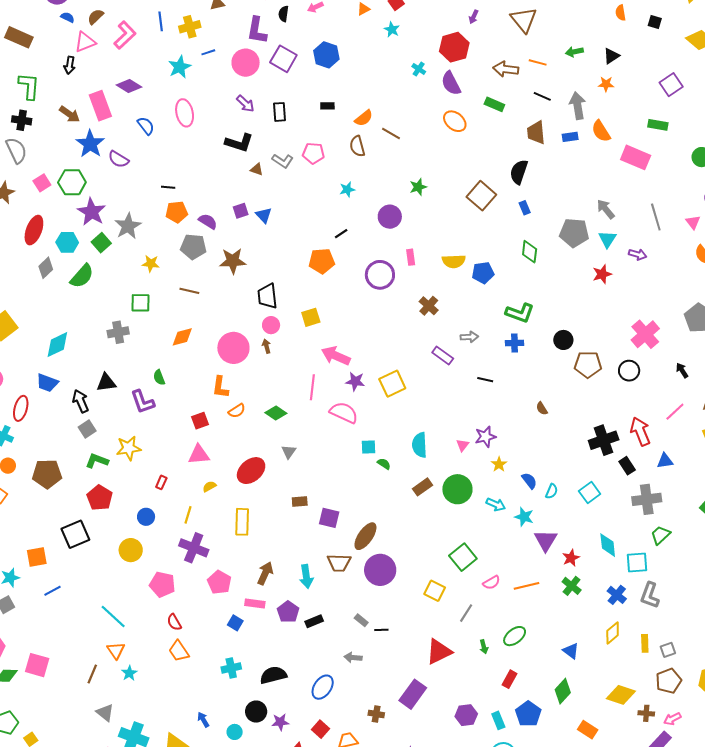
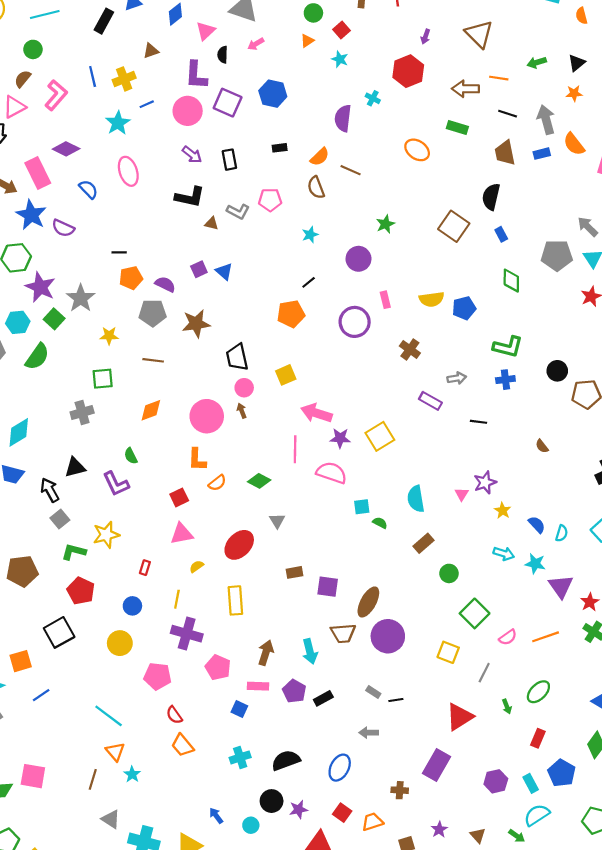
purple semicircle: (451, 83) -> (343, 118), moved, turned 40
green circle: (457, 489) -> (449, 573), moved, size x0.6

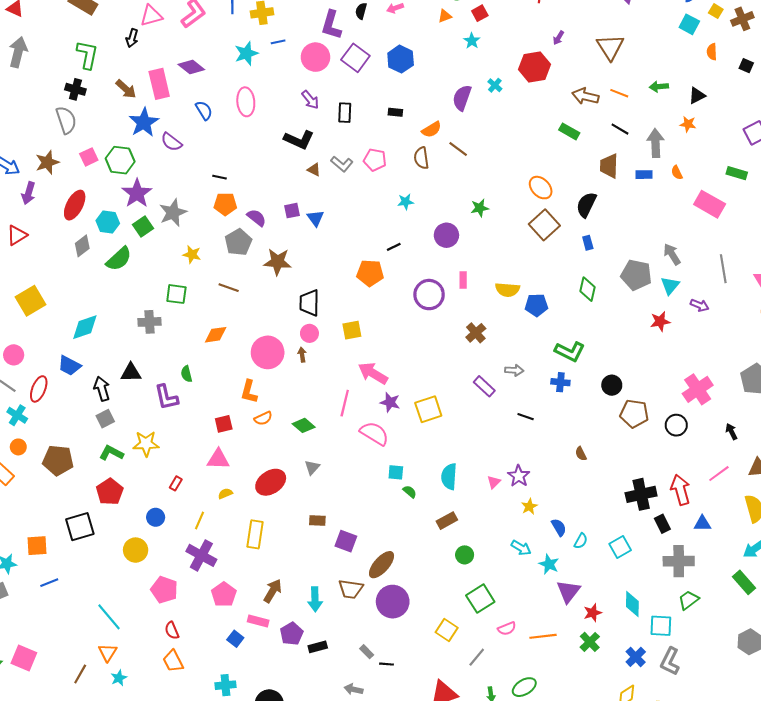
orange semicircle: (574, 144) -> (677, 173), size x0.6
orange ellipse: (417, 150) -> (541, 188), moved
gray pentagon: (153, 313) -> (238, 242), turned 30
purple star: (485, 483) -> (519, 476), turned -30

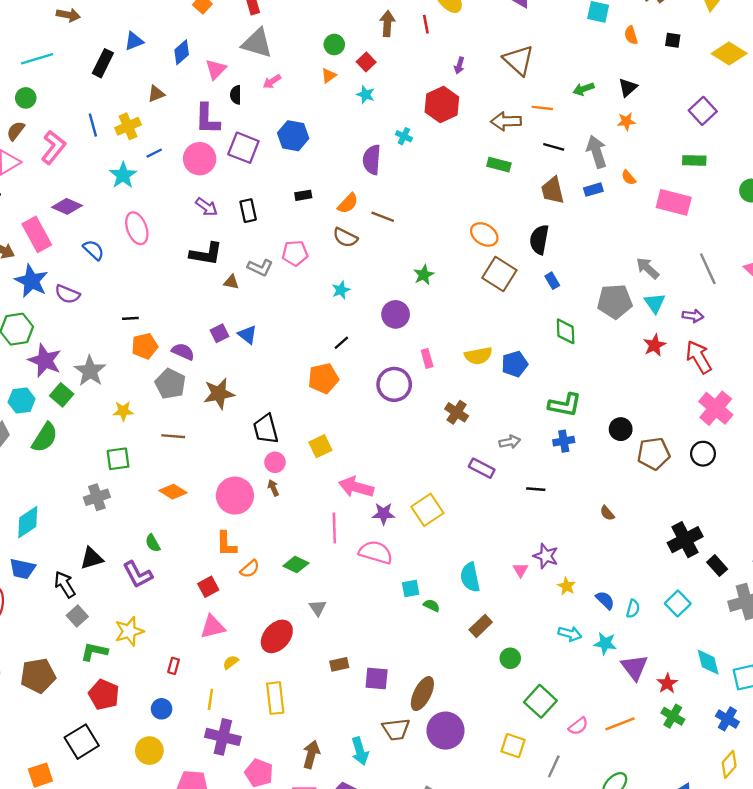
brown semicircle: (421, 158) -> (345, 238), turned -40
orange diamond: (216, 335) -> (173, 492), turned 55
red arrow: (680, 490) -> (699, 357), moved

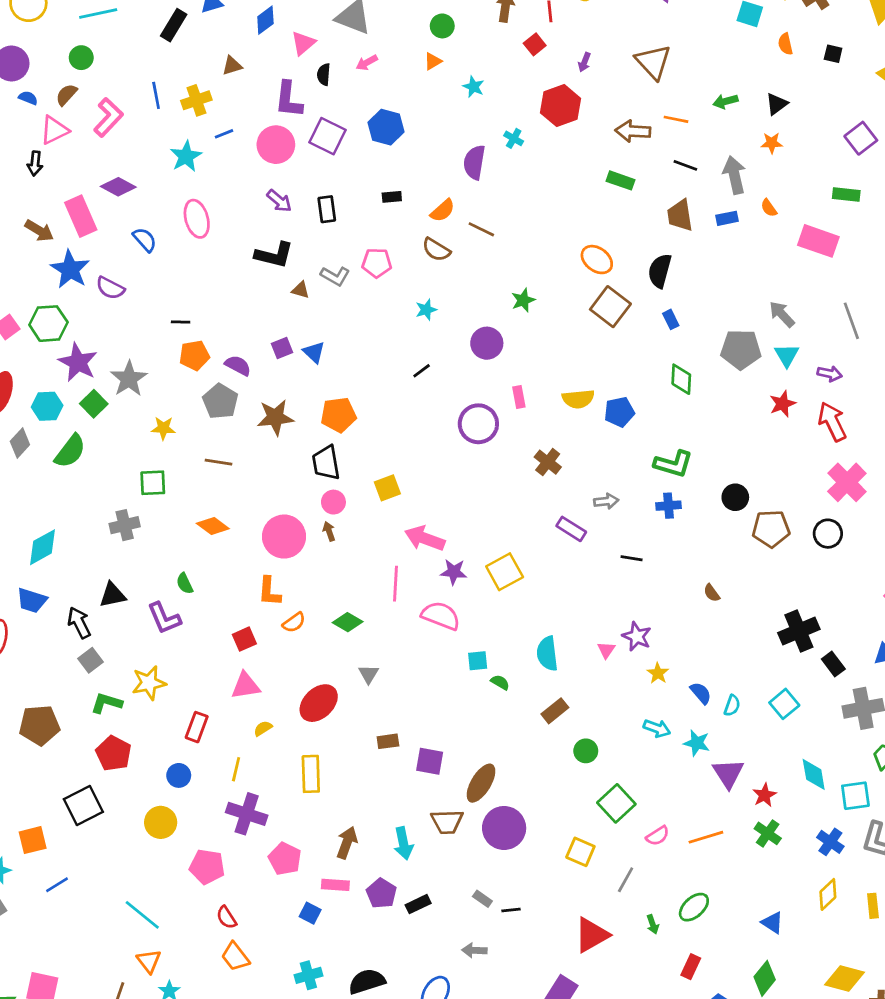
red square: (366, 62) -> (535, 44), moved
orange pentagon: (323, 378) -> (339, 415), moved
red rectangle: (174, 666) -> (197, 727), size x1.5

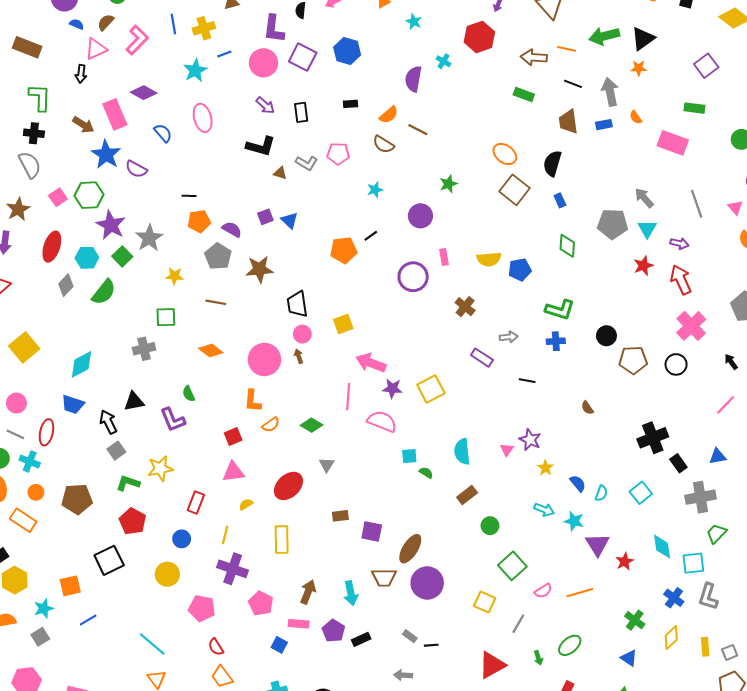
green arrow: (725, 101) -> (604, 36), size x1.6
black triangle: (777, 104) -> (643, 39), size x1.4
orange pentagon: (339, 415) -> (344, 250), moved
green cross: (768, 833) -> (635, 620), moved

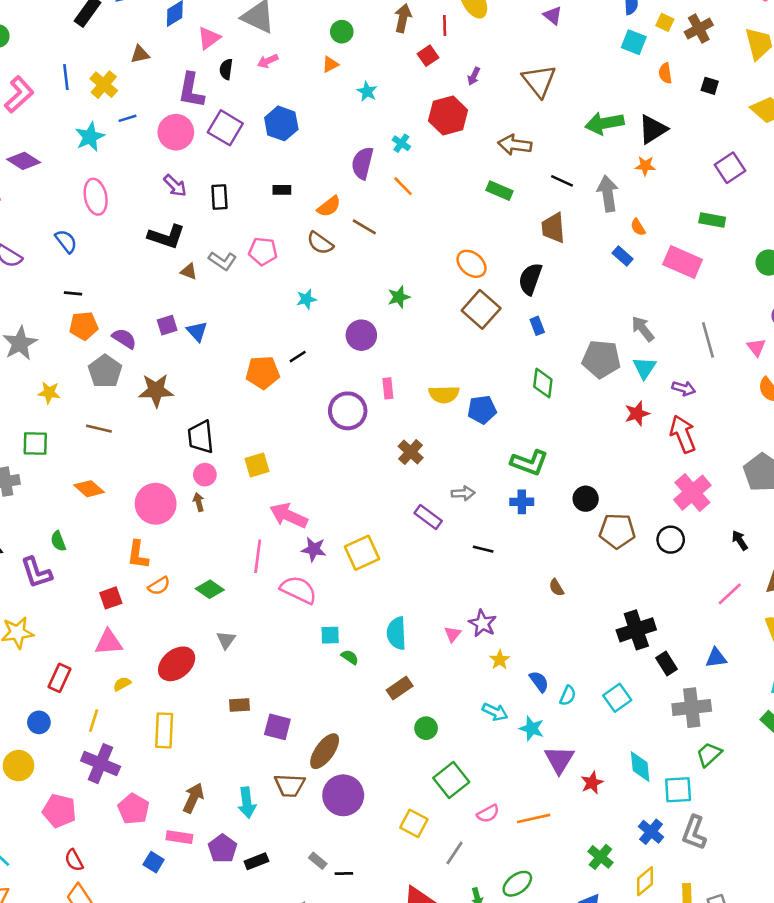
yellow cross: (204, 28) -> (104, 85), turned -35
orange line: (567, 49) -> (403, 186), moved, turned 30
blue rectangle: (604, 125) -> (623, 256), moved, turned 49
blue semicircle: (163, 133) -> (66, 241), moved

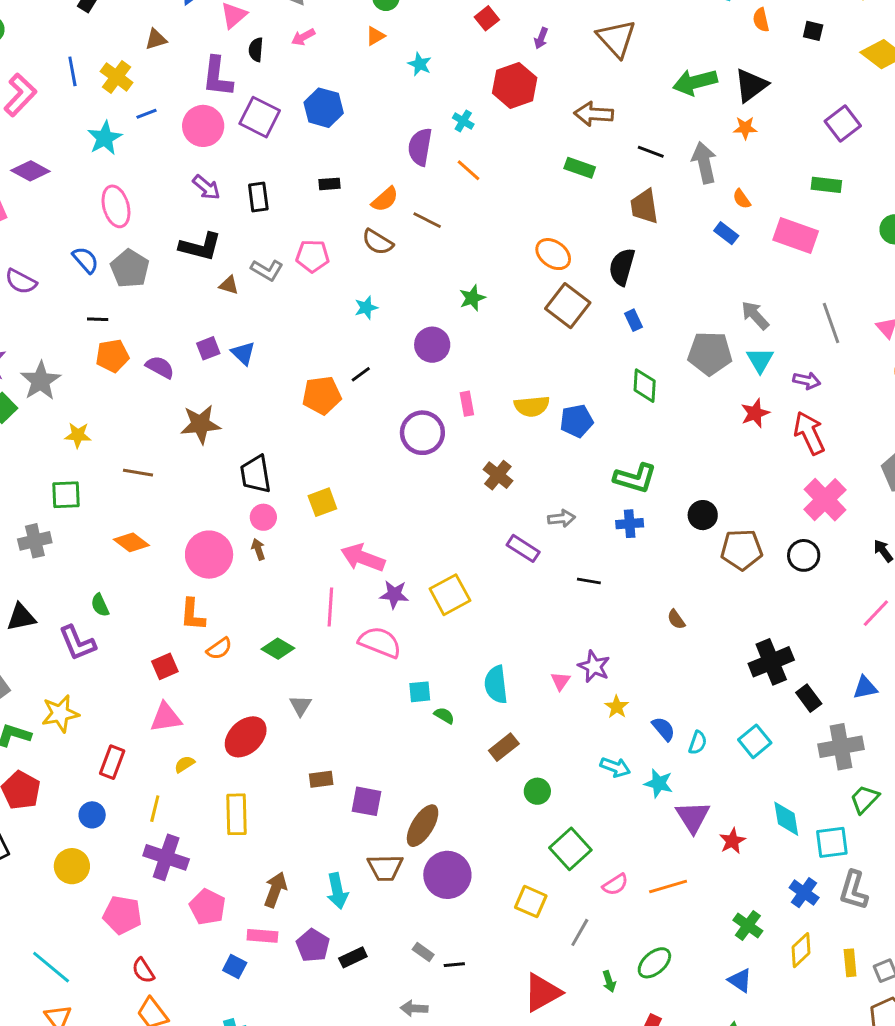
gray pentagon: (105, 371) -> (130, 269), moved

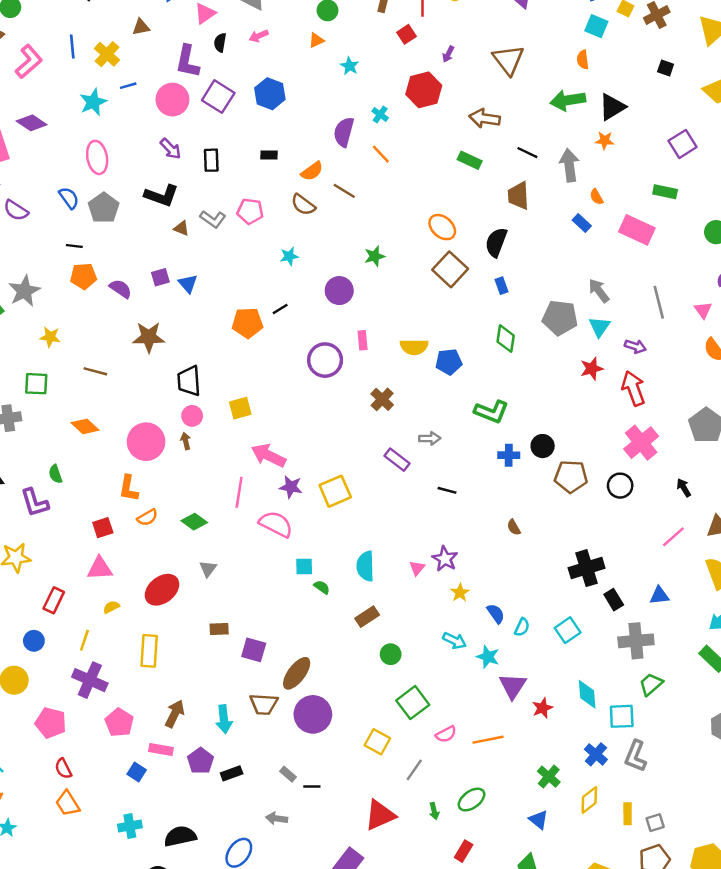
orange semicircle: (761, 20) -> (583, 60), moved
blue cross: (630, 524) -> (509, 455), moved

